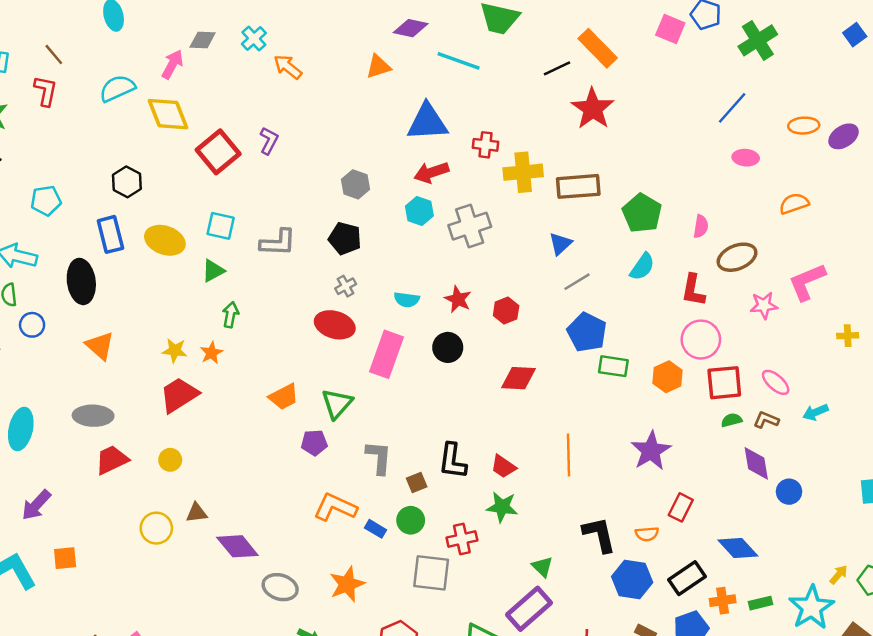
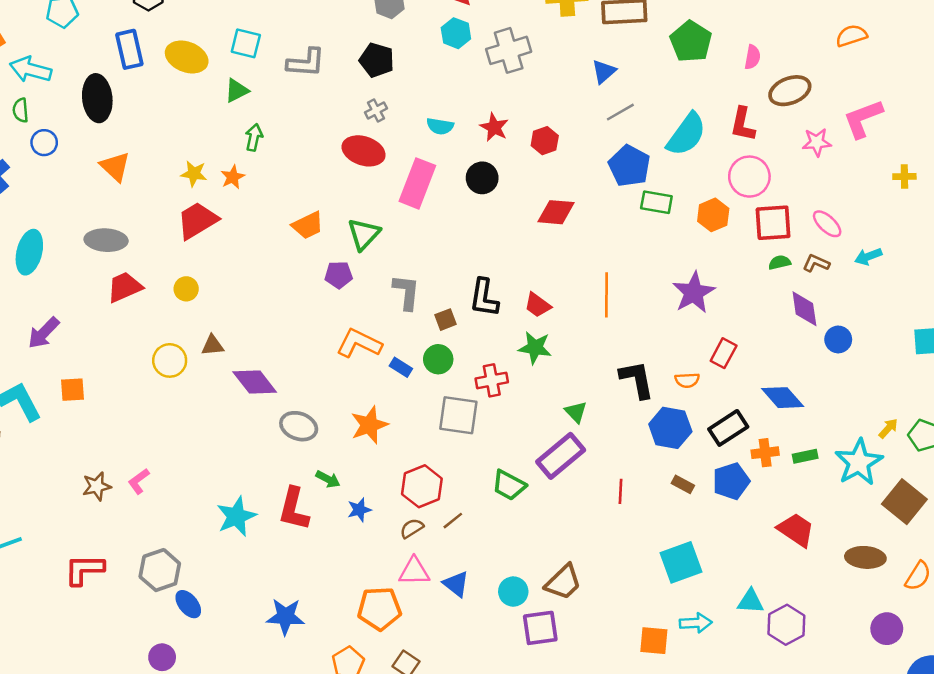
cyan semicircle: (642, 267) -> (686, 134), moved, size x1.5

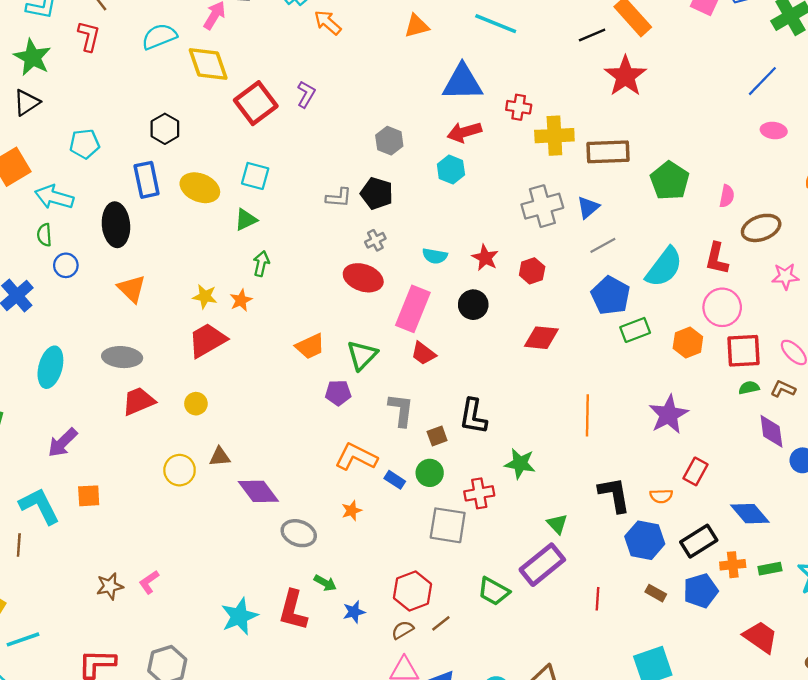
gray cross: (509, 50) -> (542, 206), moved
gray L-shape: (306, 63) -> (339, 198), moved, size x0.7
green rectangle: (656, 202) -> (635, 330), turned -32
red trapezoid: (538, 305) -> (423, 353), moved
orange star: (369, 425) -> (352, 511), moved, size x0.6

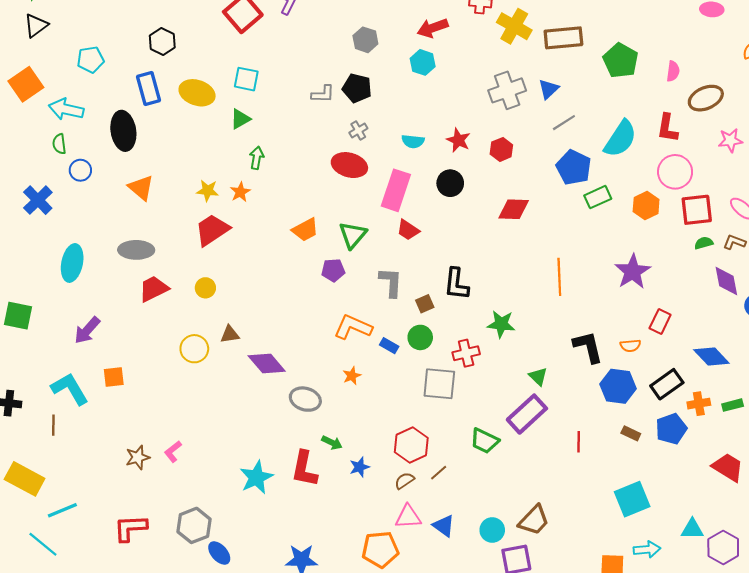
yellow cross: (554, 136) -> (514, 26), turned 36

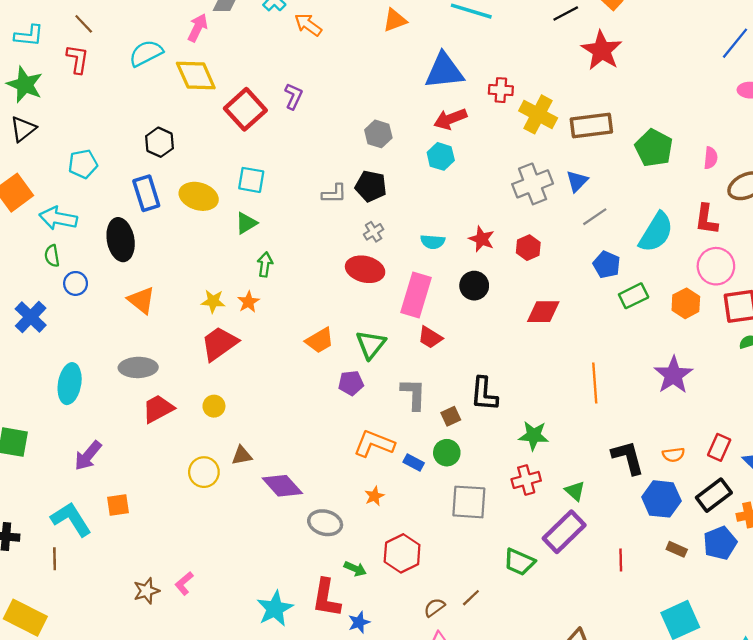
blue pentagon: (574, 167) -> (607, 265), size x0.7
red rectangle: (660, 321) -> (719, 447), moved
red cross: (466, 353) -> (526, 480), moved
red hexagon: (411, 445) -> (402, 553), moved
blue star: (360, 467) -> (359, 622), moved

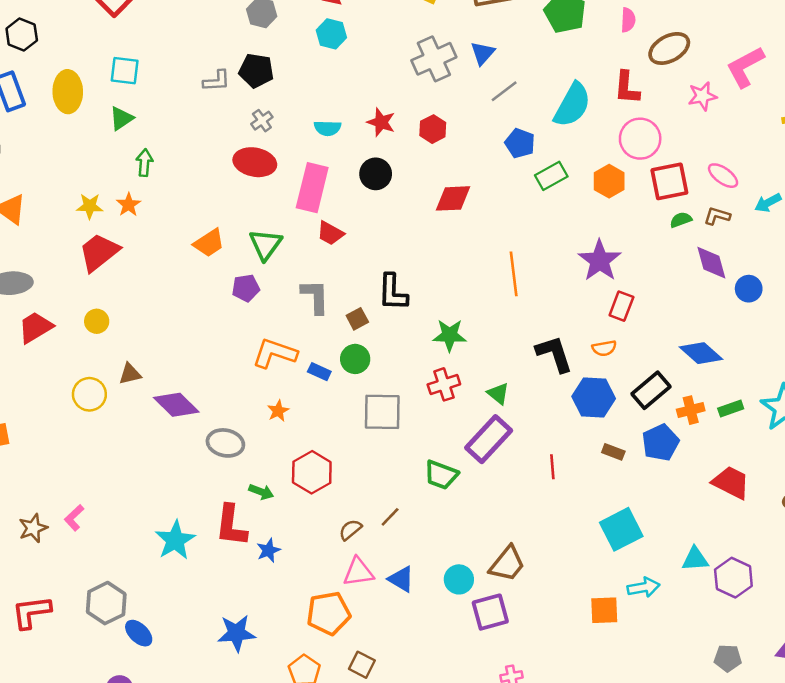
yellow ellipse: (199, 196) -> (68, 92), turned 75
red rectangle: (719, 447) -> (621, 306), moved

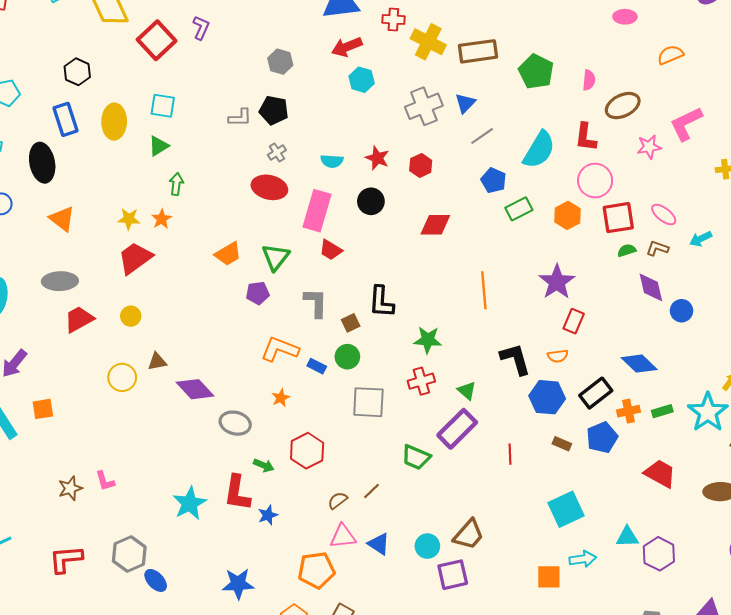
cyan hexagon: (331, 34) -> (362, 80), moved
pink L-shape: (74, 518) -> (105, 481), turned -65

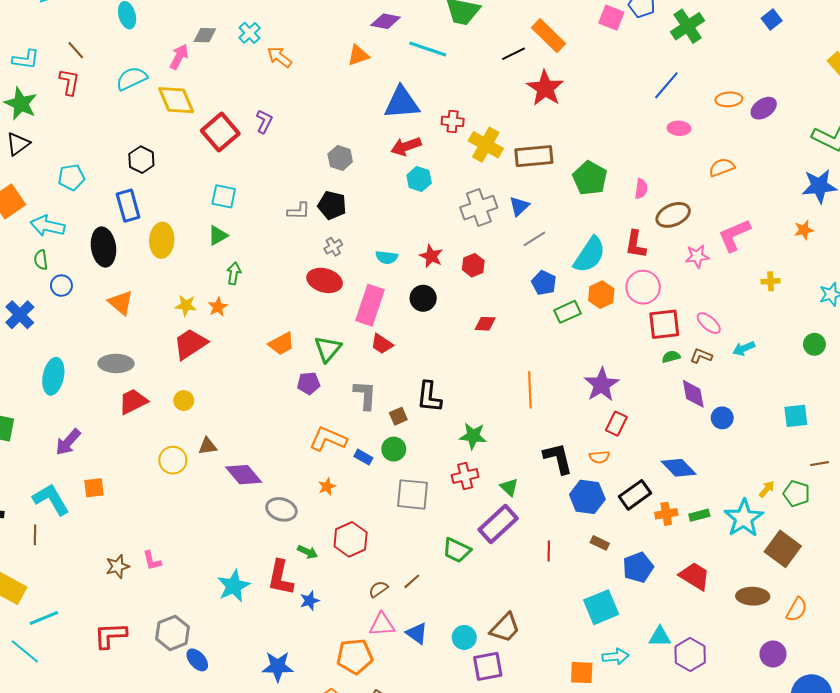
yellow ellipse: (114, 122) -> (162, 240), moved
orange hexagon: (568, 215) -> (601, 295), moved
red diamond: (435, 225) -> (485, 324), size x0.7
blue pentagon: (602, 437) -> (638, 567), moved

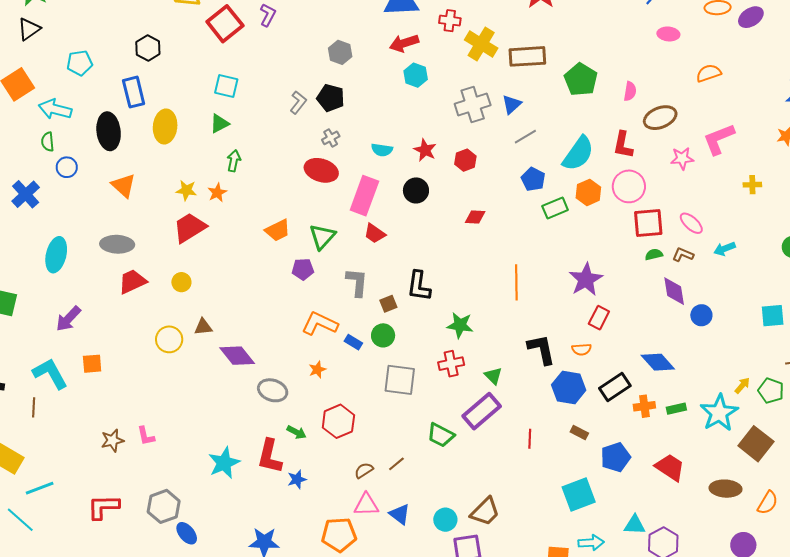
gray L-shape: (299, 211) -> (298, 102), turned -55

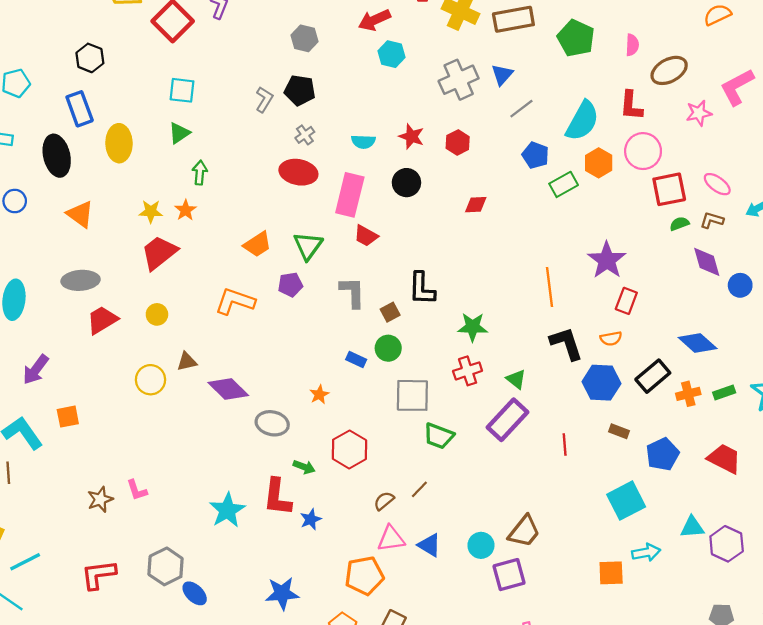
orange line: (516, 282) -> (550, 287), moved
orange L-shape: (320, 324) -> (235, 301), moved
green trapezoid: (441, 435) -> (439, 436), moved

